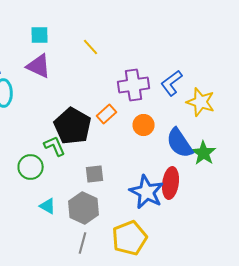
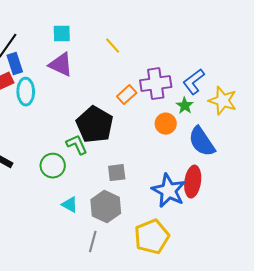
orange rectangle: (107, 114) -> (127, 95), moved
green star: (204, 153) -> (185, 106), moved, size x0.7
gray line: (83, 243) -> (93, 242), moved

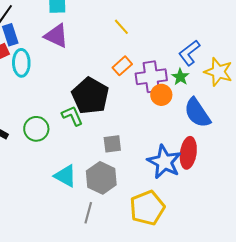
yellow line: (113, 46) -> (121, 27), moved
purple cross: (156, 84) -> (151, 77), moved
green circle: (53, 166) -> (36, 129), moved
cyan triangle: (70, 205) -> (65, 176), size x1.4

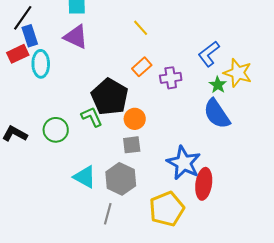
purple cross: (151, 77) -> (171, 78), size x0.7
green star: (180, 77) -> (218, 85), moved
orange circle: (161, 95) -> (135, 119), moved
red ellipse: (188, 153) -> (204, 184), moved

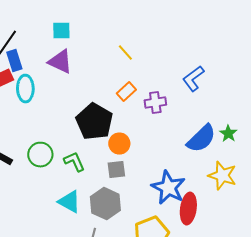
yellow star: (238, 73) -> (222, 176), moved
green star: (218, 85) -> (228, 134), moved
blue semicircle: (217, 114) -> (201, 139), turned -100
green L-shape: (92, 117) -> (74, 162), moved

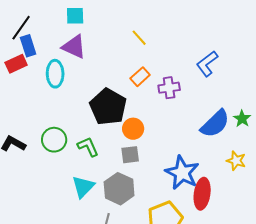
cyan ellipse: (25, 89) -> (55, 74), moved
yellow star: (222, 176) -> (236, 161), size x0.7
cyan triangle: (69, 202) -> (83, 187), turned 45

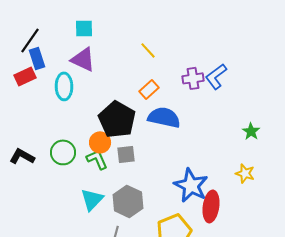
purple cross: (169, 88) -> (193, 78), moved
blue semicircle: (215, 124) -> (164, 117), moved, turned -124
orange circle: (133, 129) -> (100, 142), moved
gray square: (130, 155) -> (126, 154), moved

